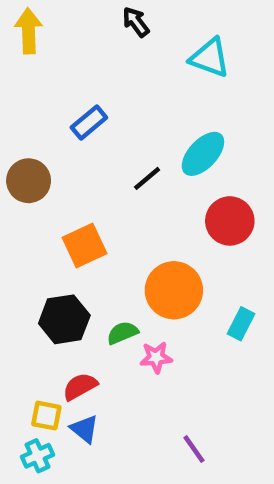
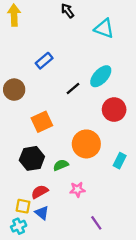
pink star: (156, 357) -> (77, 190), moved

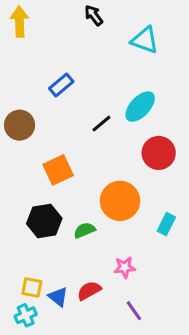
pink star: (77, 190) -> (125, 267), moved
red semicircle: (40, 192) -> (89, 291), moved

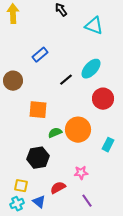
orange square: (58, 170) -> (38, 110), turned 30
black hexagon: (44, 221) -> (38, 158), moved
green semicircle: (84, 230) -> (55, 133), moved
blue triangle: (58, 297) -> (39, 202), moved

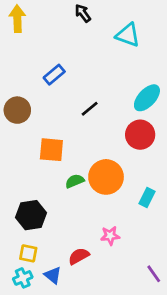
cyan ellipse: (91, 69) -> (147, 98), moved
black hexagon: (38, 158) -> (31, 215), moved
purple line: (87, 201) -> (154, 274), moved

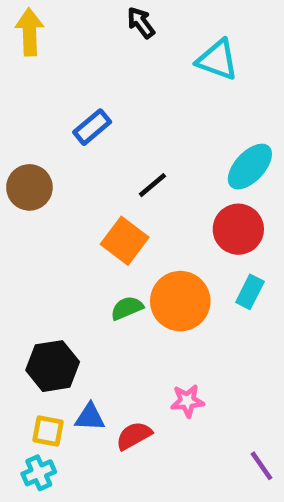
orange square: (51, 150) -> (125, 241), moved, turned 32
cyan rectangle: (147, 197) -> (250, 292), moved
blue triangle: (53, 275) -> (90, 417), moved, turned -36

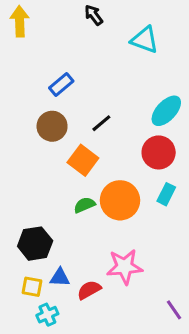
brown circle: (29, 187) -> (52, 126), moved
pink star: (187, 401) -> (125, 267), size x1.6
cyan cross: (39, 473) -> (47, 315), moved

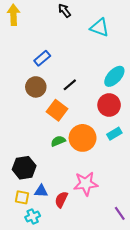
cyan rectangle: (166, 194) -> (114, 134), turned 32
red semicircle: (89, 290) -> (61, 200), turned -35

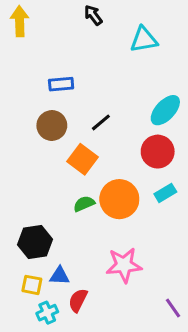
cyan triangle: (100, 27) -> (144, 40), turned -30
blue rectangle: (42, 58) -> (61, 84), turned 35
red semicircle: (61, 200) -> (78, 300), moved

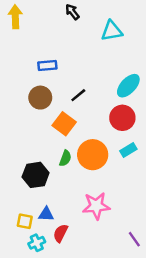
green semicircle: (84, 204) -> (65, 158), turned 133
black hexagon: (35, 242) -> (36, 175), moved

